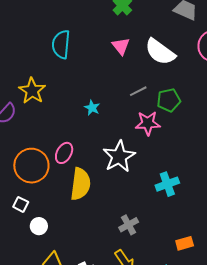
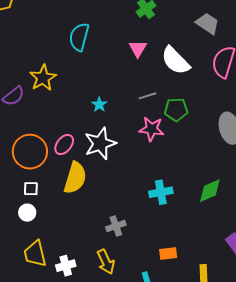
white star: (119, 156) -> (100, 144), moved
white square: (21, 204) -> (31, 189), moved, turned -35

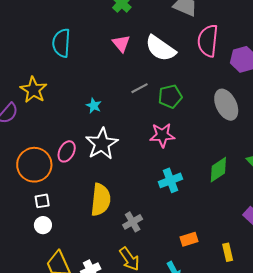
pink star: (152, 129) -> (162, 135), moved
yellow semicircle: (75, 178) -> (101, 200), moved

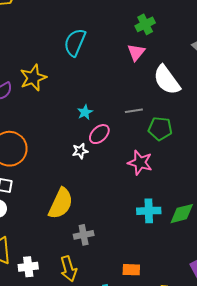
pink triangle: (121, 43) -> (136, 52), moved
white star: (102, 144) -> (80, 151), size x0.5
pink ellipse: (67, 151) -> (99, 134), moved
cyan cross: (170, 180) -> (149, 211), moved

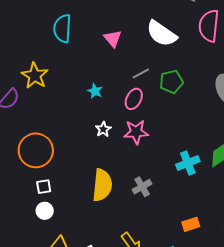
pink triangle: (136, 52) -> (113, 39), moved
pink ellipse: (99, 134) -> (134, 99), moved
pink star: (140, 163) -> (136, 132), moved
gray cross: (84, 235) -> (142, 187), moved

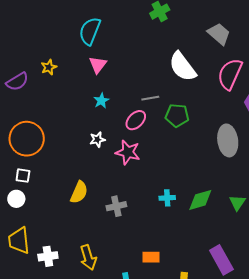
pink triangle: (113, 39) -> (98, 65), moved
yellow star: (35, 76) -> (49, 67), size x0.6
cyan cross: (188, 163) -> (167, 198), size x0.7
yellow semicircle: (102, 185) -> (79, 192), size x0.7

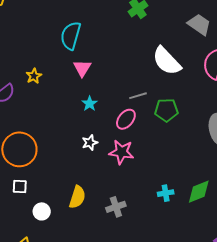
white circle: (16, 199) -> (42, 211), moved

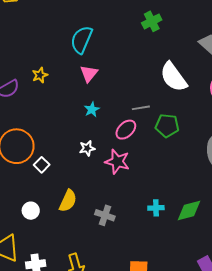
white square: (20, 186) -> (42, 165), moved, turned 35
gray cross: (116, 207) -> (105, 215), turned 30

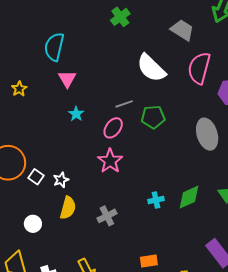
white star: (87, 148) -> (61, 180), moved
pink star: (117, 162) -> (110, 161), turned 30
gray cross: (105, 215) -> (107, 216), turned -36

